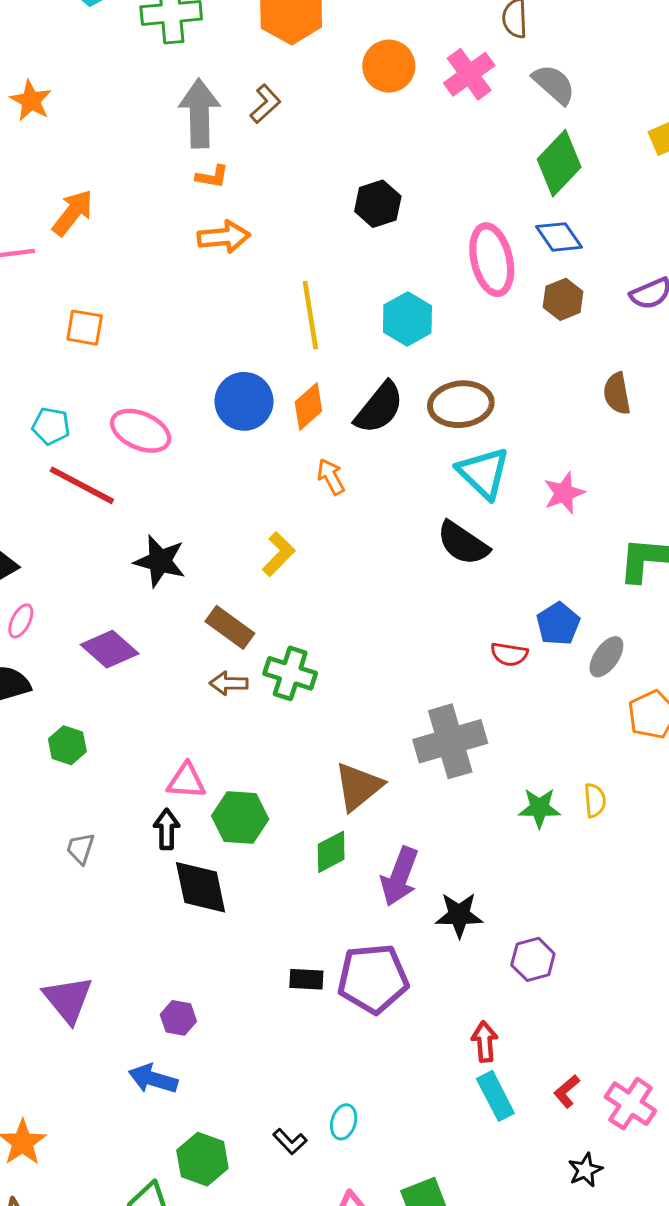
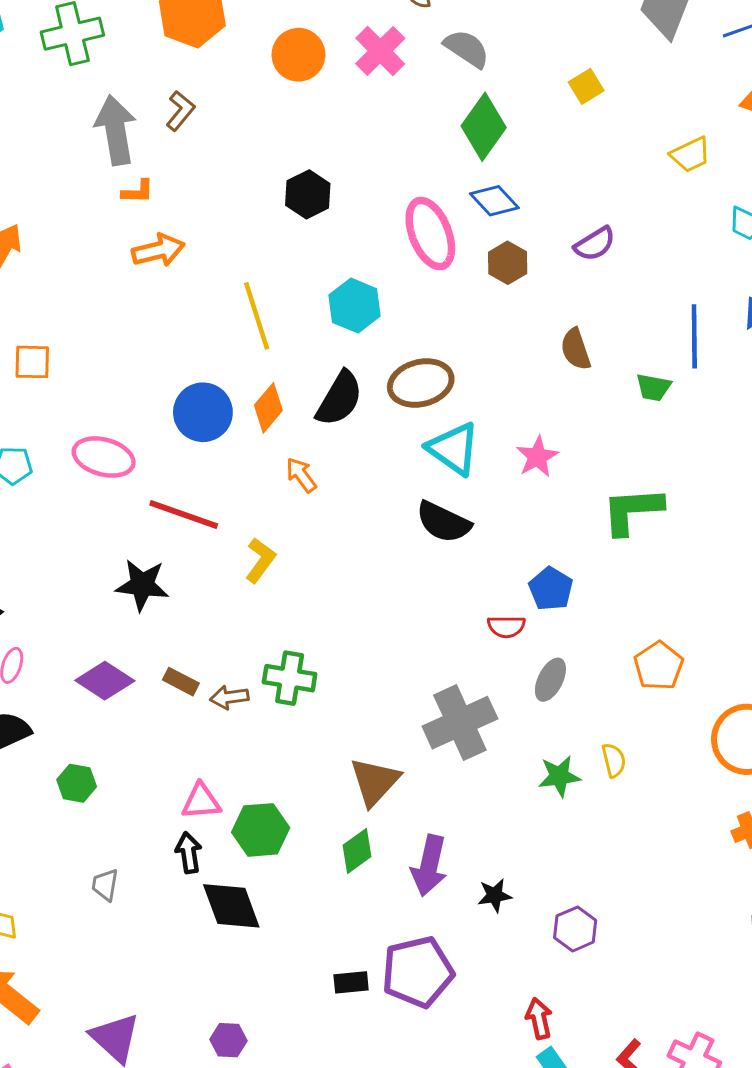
red line: (82, 485) -> (184, 515), moved
brown rectangle: (230, 627) -> (181, 682), moved, size x0.7
gray ellipse: (606, 657) -> (550, 680), moved
black star: (459, 915) -> (495, 895), size x0.7

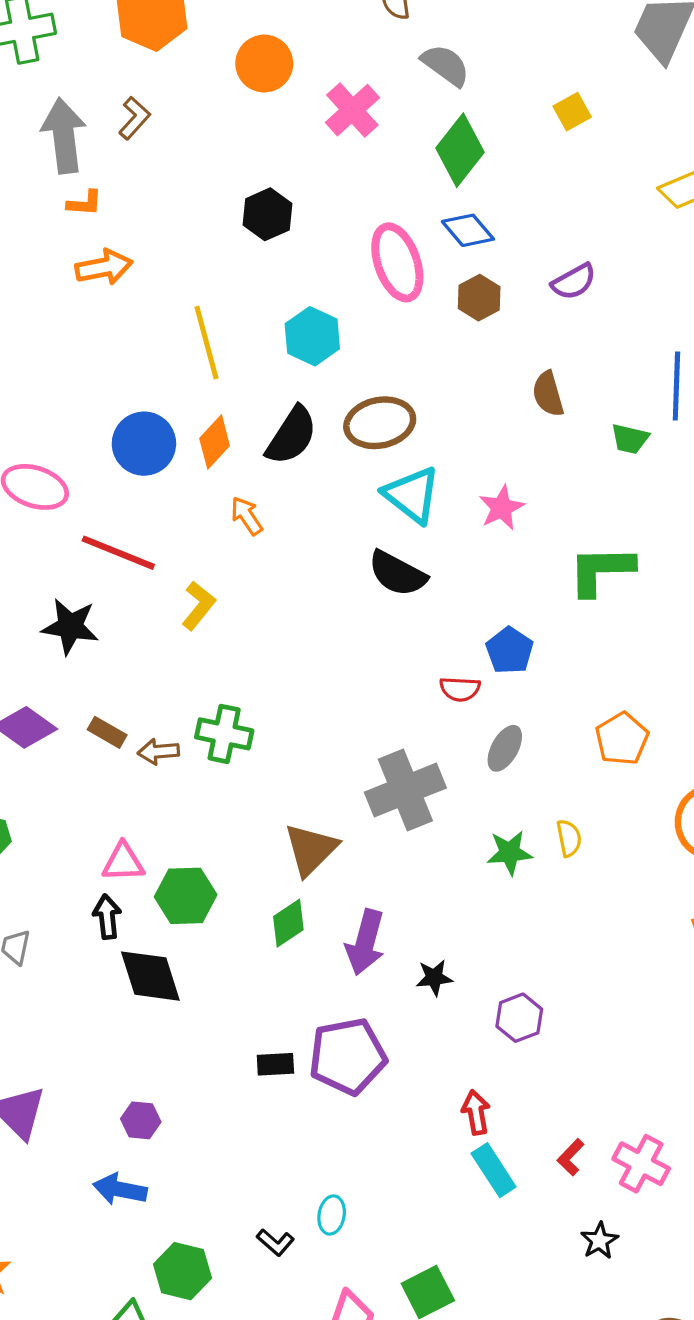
pink cross: (380, 51) -> (352, 110), moved

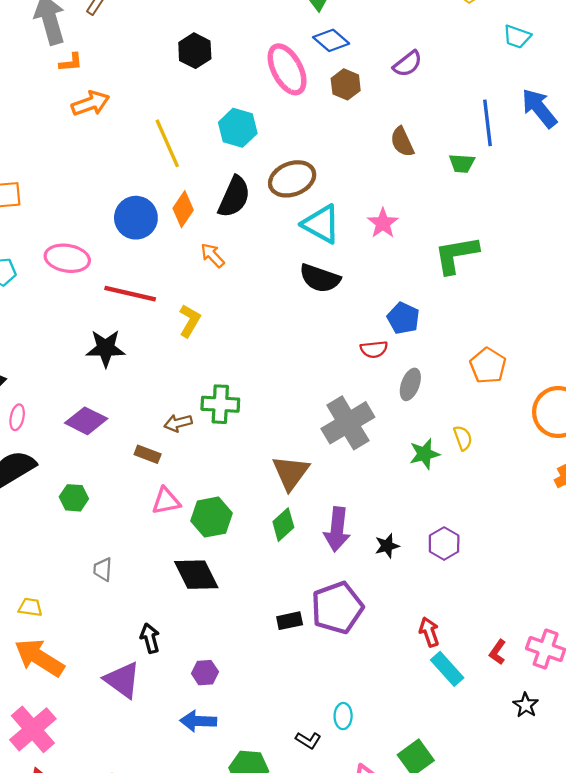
brown rectangle: (107, 732) -> (148, 454), moved
black arrow: (107, 917) -> (150, 638), moved
purple hexagon: (519, 1018) -> (444, 544), moved

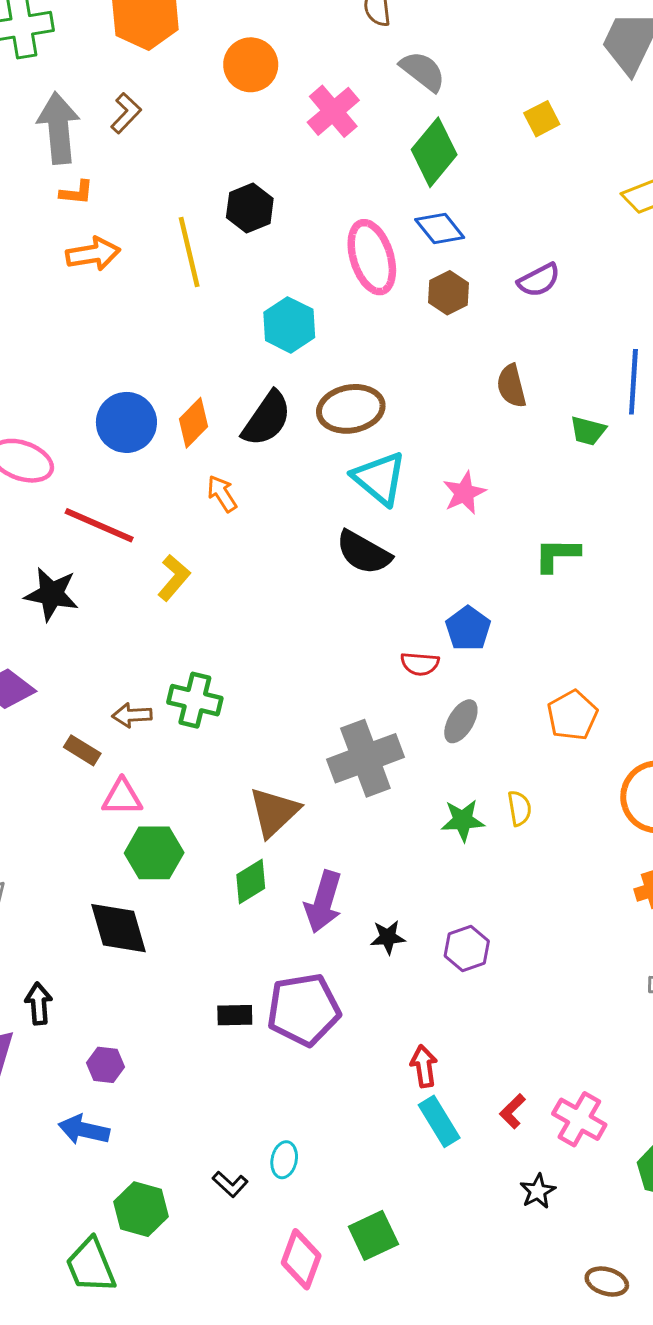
yellow line: (167, 143) -> (189, 252), moved
green L-shape: (456, 255) -> (557, 555), size x0.7
pink triangle: (166, 501) -> (122, 797), moved

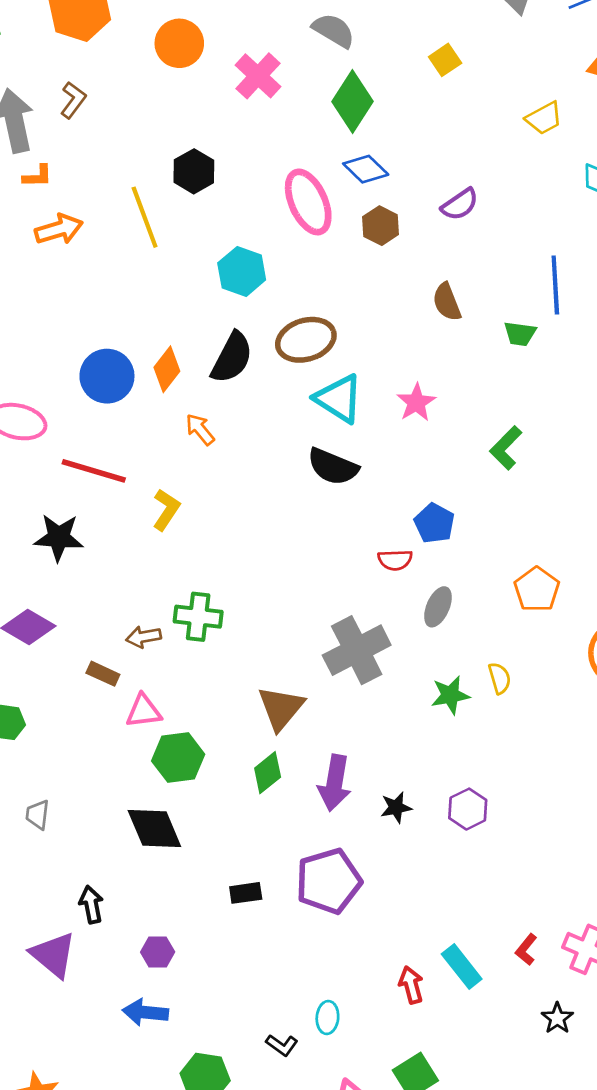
green L-shape: (557, 555) -> (506, 448), turned -39
black rectangle: (235, 1015) -> (246, 893), moved
red arrow: (424, 1066) -> (411, 985), moved

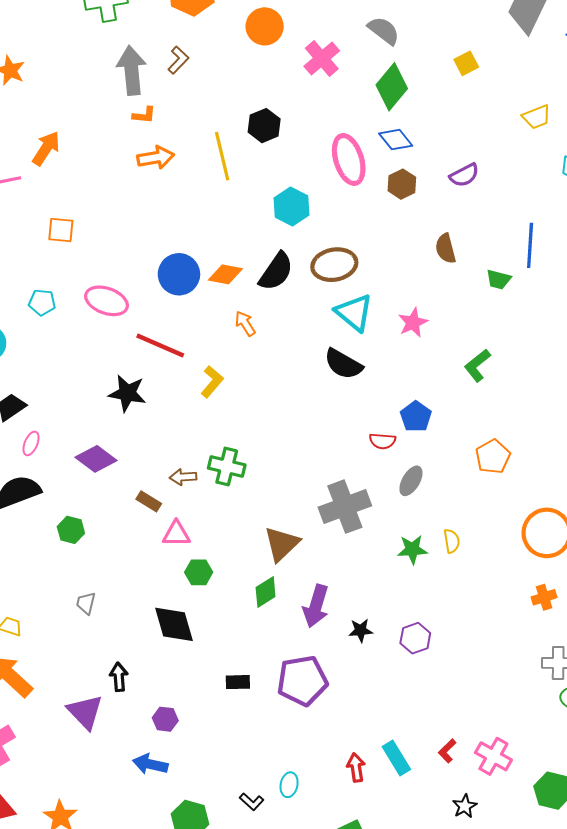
orange diamond: (167, 369) -> (225, 274), turned 56
orange pentagon: (537, 589) -> (493, 457), moved
green hexagon: (178, 758) -> (199, 572), size x0.7

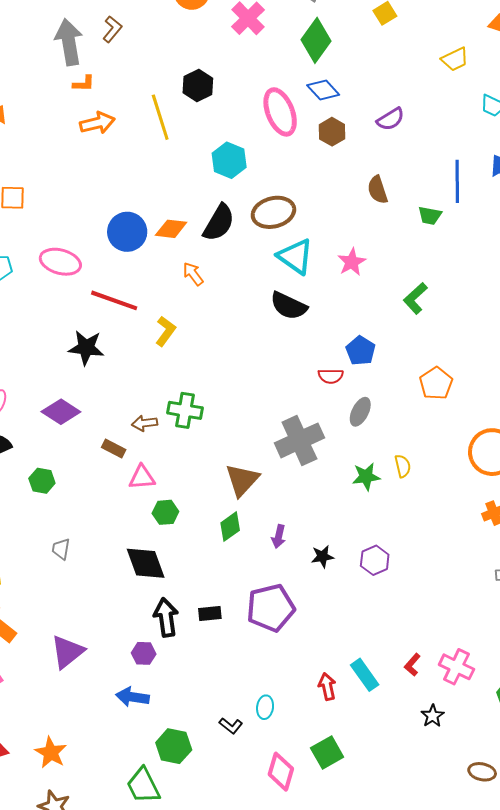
purple arrow: (316, 606) -> (279, 536), size x0.6
black arrow: (119, 677) -> (166, 617), moved, size x1.4
purple triangle: (85, 712) -> (67, 652), turned 39

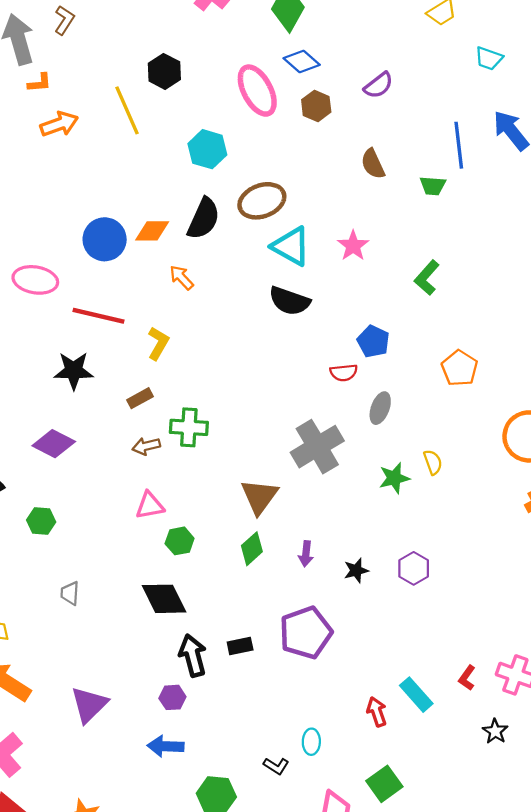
brown rectangle: (114, 449) -> (140, 398), moved, turned -50

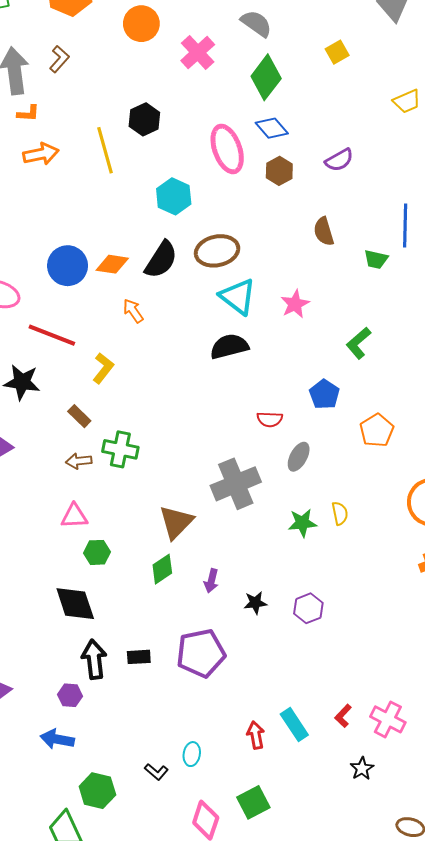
black semicircle: (289, 301) -> (229, 346), turned 138
blue pentagon: (373, 341) -> (324, 394), moved
brown rectangle: (140, 398) -> (79, 416), turned 65

